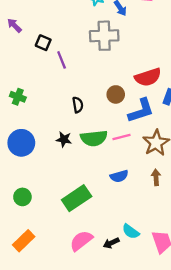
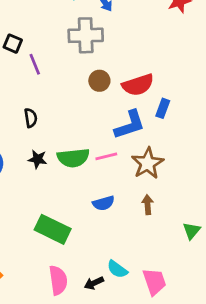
brown circle: (116, 94) -> (99, 81), moved
black semicircle: (78, 105) -> (31, 118), moved
green rectangle: (77, 198) -> (53, 229), turned 60
pink semicircle: (81, 241) -> (58, 280), turned 120

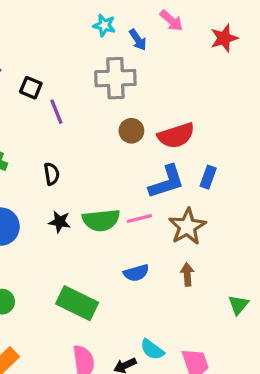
blue rectangle: (163, 108) -> (208, 177), moved

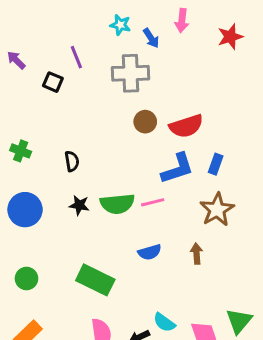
pink arrow: (171, 21) -> (182, 21), turned 55
purple line: (56, 112) -> (76, 57), moved
brown star: (187, 227) -> (217, 210), moved
green triangle: (238, 305) -> (239, 321), moved, size x1.4

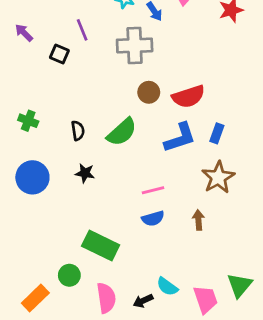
pink line: (153, 202) -> (153, 190), moved
green semicircle: (117, 204) -> (122, 132), moved, turned -36
green circle: (26, 278) -> (69, 275), moved

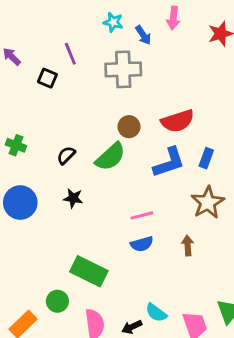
brown circle: (149, 92) -> (129, 127), moved
black semicircle: (78, 131) -> (66, 155), turned -126

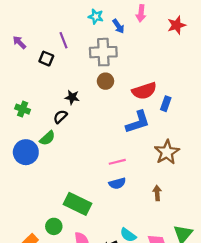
brown circle: (129, 127) -> (105, 81), moved
green semicircle: (110, 157) -> (47, 138), moved, size x0.7
blue rectangle: (206, 158) -> (166, 104), moved
black star: (73, 198) -> (72, 97), moved
brown arrow: (188, 245) -> (157, 193), moved

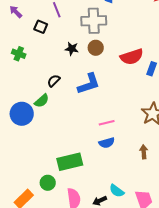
black star: (72, 97) -> (72, 49), moved
green cross: (23, 109) -> (19, 54), moved
blue L-shape: (138, 122) -> (89, 84), moved
green rectangle: (77, 204) -> (70, 162), turned -40

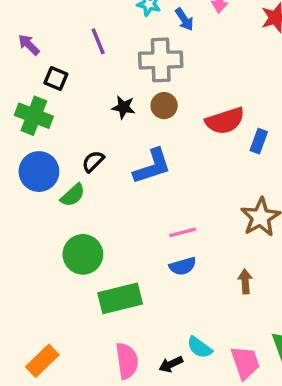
black square: (41, 27) -> (56, 79), moved
green cross: (19, 54) -> (34, 116), size x1.5
blue circle: (22, 114) -> (39, 172), moved
green circle: (48, 183) -> (83, 254), moved, size x1.5

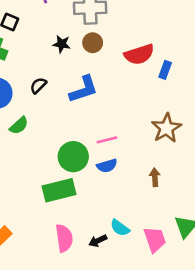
green semicircle: (73, 195) -> (19, 126), moved
green circle: (83, 254) -> (73, 157), moved

